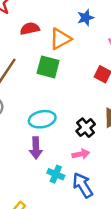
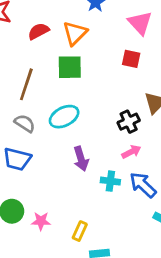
cyan ellipse: (42, 119) -> (64, 117), moved
black cross: (86, 128) -> (129, 122), turned 30

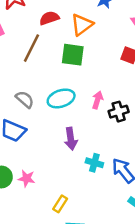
brown line: (26, 84) -> (31, 48), moved
pink arrow: (131, 152) -> (97, 100), moved, turned -54
pink star: (41, 221) -> (27, 178), moved

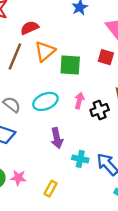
orange triangle: (82, 25) -> (45, 51), moved
green square: (73, 55) -> (70, 65), moved
yellow rectangle: (60, 204) -> (50, 189), moved

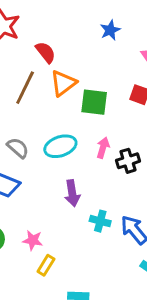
red semicircle: (30, 28) -> (46, 52), turned 72
pink star: (18, 178) -> (33, 240), moved
yellow rectangle: (50, 189) -> (46, 265), moved

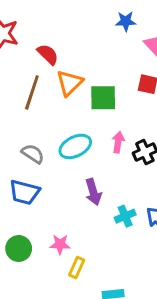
blue star: (110, 30) -> (126, 21), moved, turned 30
cyan cross: (100, 221) -> (125, 216), turned -30

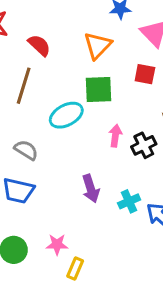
orange triangle: (70, 83) -> (98, 45), moved
cyan ellipse: (75, 146) -> (66, 115), moved
cyan cross: (125, 216) -> (129, 201), moved

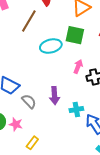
gray semicircle: (26, 150) -> (29, 101), moved
pink star: (57, 245) -> (16, 124), moved

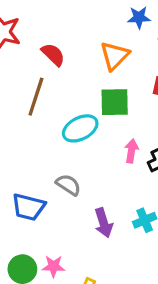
purple arrow: (54, 96) -> (104, 223), moved
gray semicircle: (29, 101) -> (68, 185), moved

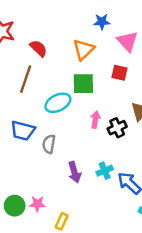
gray semicircle: (68, 185) -> (49, 144), turned -114
blue trapezoid: (28, 207) -> (23, 131), moved

